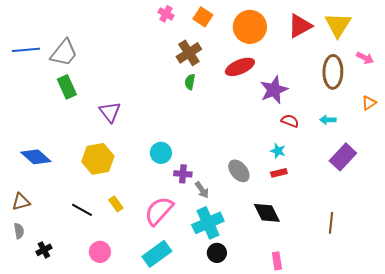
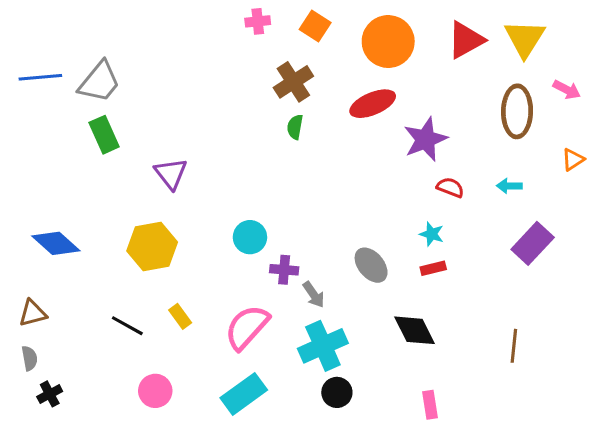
pink cross: (166, 14) -> (258, 21), turned -35
black cross: (44, 250) -> (50, 394), moved

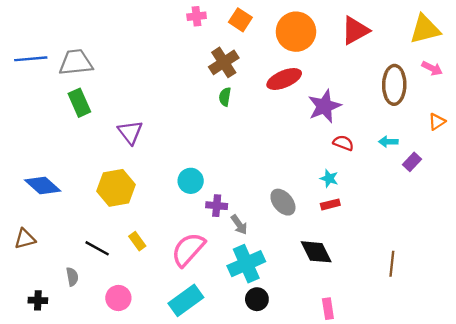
yellow triangle: (525, 38) -> (425, 29), moved, turned 44
gray trapezoid: (99, 82) -> (76, 62), turned -135
purple rectangle: (533, 243) -> (412, 162), moved, size x0.6
gray semicircle: (29, 358) -> (72, 277), moved
black cross: (50, 394) -> (38, 300), turned 30

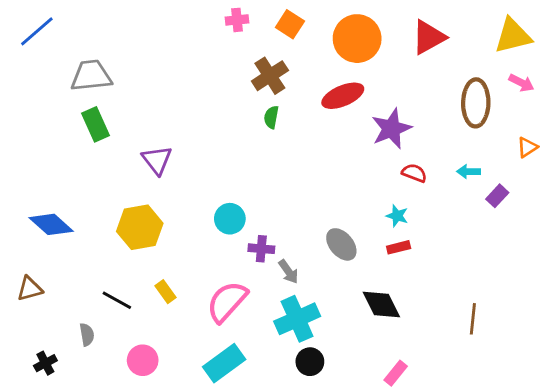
blue line: (31, 59) -> (37, 31), moved, turned -36
black cross: (38, 300) -> (45, 363), turned -30
pink rectangle: (328, 309) -> (396, 373), turned 48

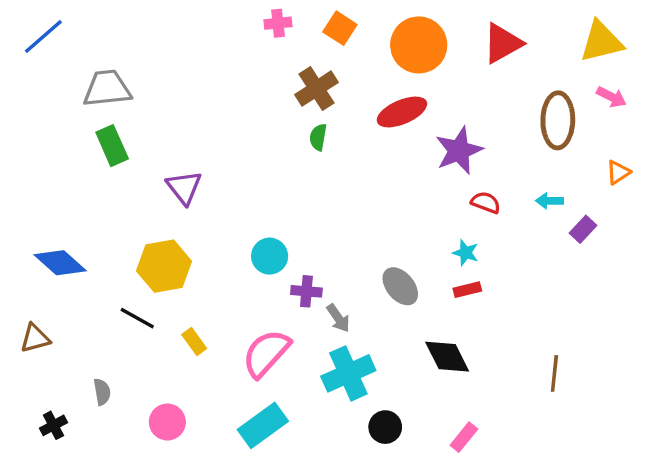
black line: (117, 300) -> (137, 318), moved
black circle: (310, 362) -> (385, 427), moved

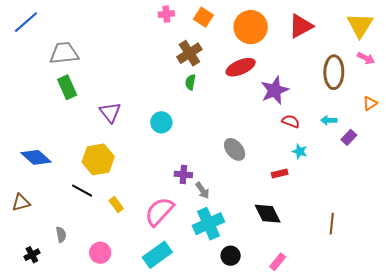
yellow triangle: (601, 42) -> (360, 25), turned -44
cyan star: (466, 253) -> (300, 151), moved
cyan circle: (270, 256) -> (161, 122), moved
gray ellipse: (400, 286) -> (235, 149), moved

